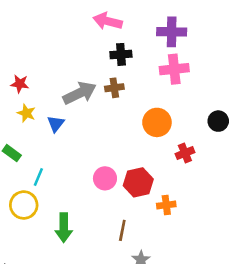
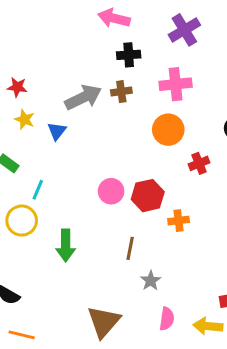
purple cross: (172, 32) -> (184, 30), turned -32
pink cross: (174, 69) -> (176, 84), moved

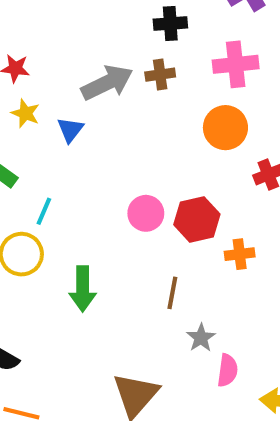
pink semicircle: (167, 319) -> (227, 370), moved

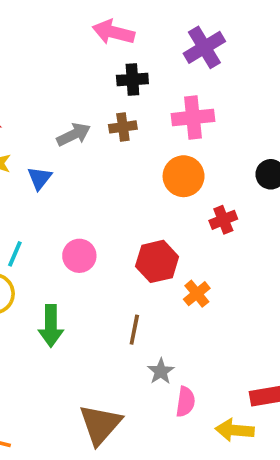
gray arrow: (107, 83) -> (74, 135), size x0.7
pink circle: (146, 213) -> (79, 256), moved
orange cross: (240, 254) -> (197, 294), turned -32

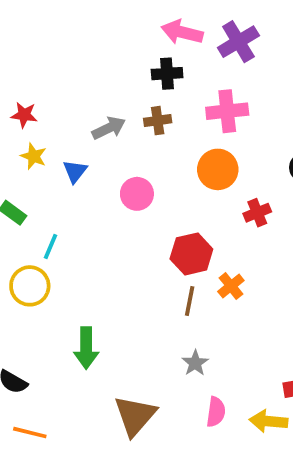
pink arrow: (113, 32) -> (182, 32), moved
pink circle: (79, 256) -> (137, 194), moved
green arrow: (51, 326) -> (86, 348), moved
brown line: (134, 330) -> (190, 301), moved
pink semicircle: (185, 402) -> (216, 412), moved

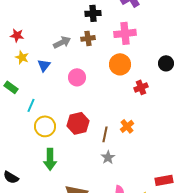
red hexagon: (191, 254) -> (78, 123), moved
yellow circle: (30, 286) -> (45, 126), moved
gray star: (195, 363) -> (108, 157), moved

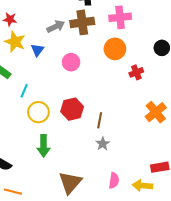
brown cross: (88, 38) -> (82, 22), size x1.6
yellow star: (22, 57) -> (15, 42), size x1.5
orange cross: (127, 126) -> (156, 112), moved, size x1.5

